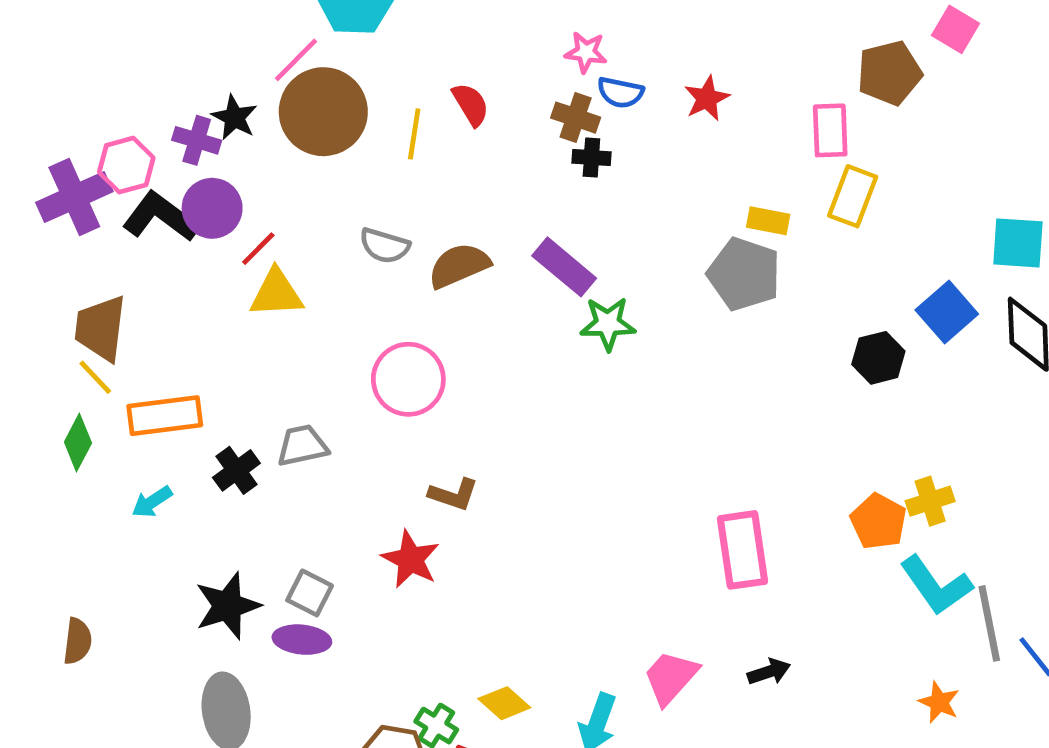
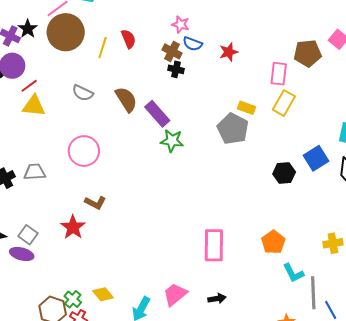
brown semicircle: (459, 265) -> (126, 99), moved, turned 72
yellow cross: (930, 501) -> (333, 243), moved
cyan L-shape: (936, 585) -> (293, 273), size x0.7

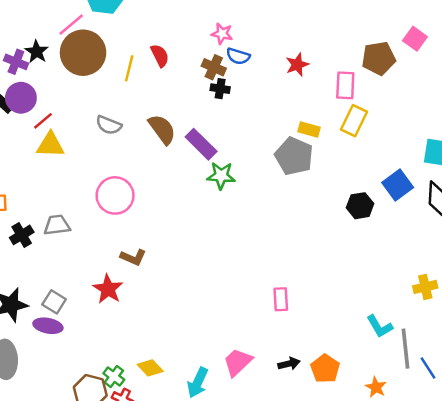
red star: (229, 52) -> (297, 65), moved
orange pentagon: (273, 242) -> (325, 369), moved
pink rectangle: (214, 245) -> (281, 299), size x0.6

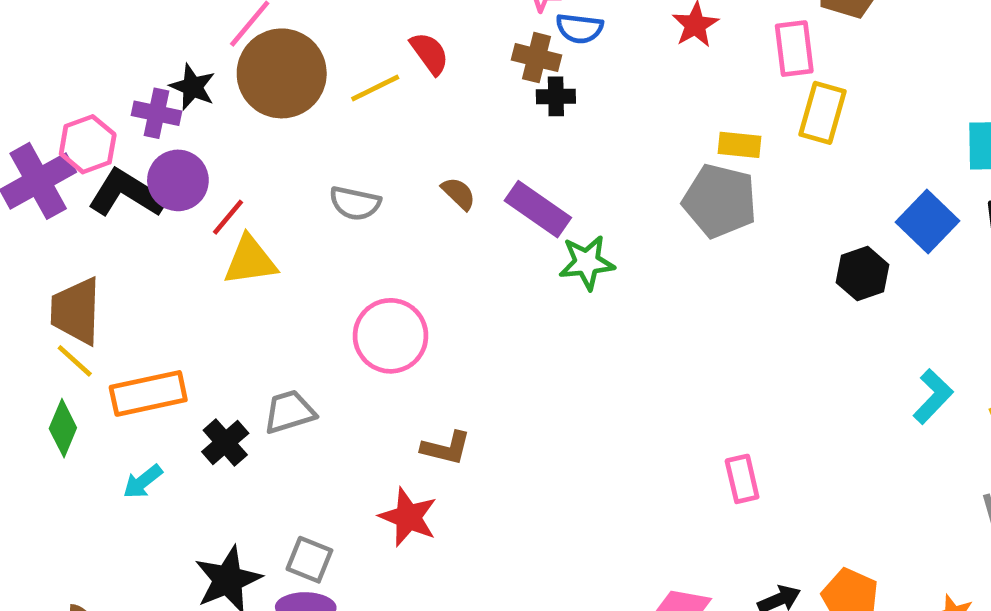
yellow line: (129, 68) -> (375, 88), turned 60
brown semicircle: (162, 129) -> (459, 193), size x0.6
cyan L-shape: (380, 326) -> (933, 396), moved, turned -96

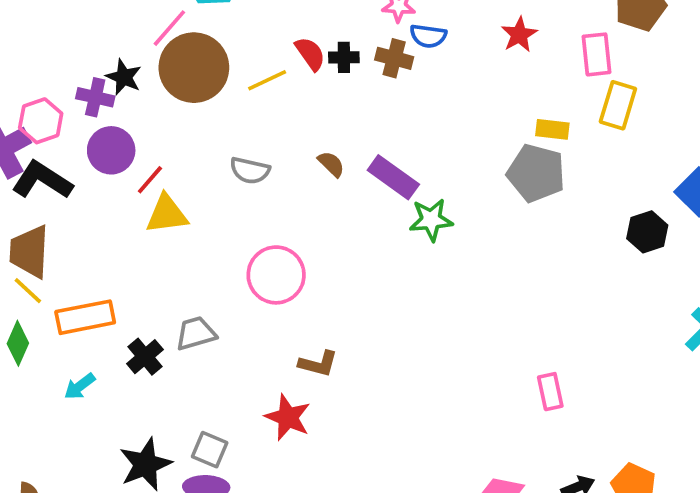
black cross: (556, 96) -> (344, 57), moved
black L-shape: (127, 194) -> (42, 180), moved

